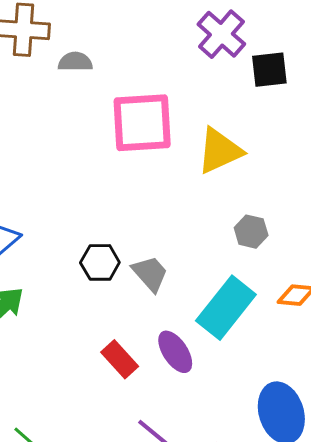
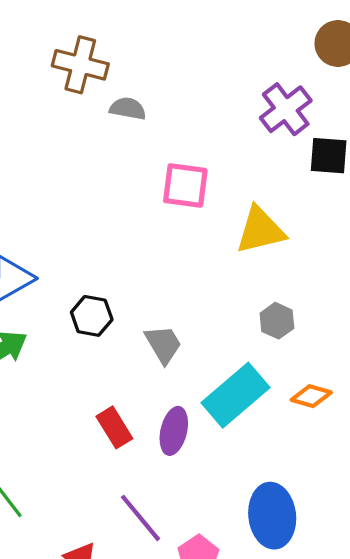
pink square: (142, 123) -> (185, 186), size x0.7
black hexagon: (100, 262) -> (92, 316), moved
purple ellipse: (175, 352) -> (174, 431), turned 36

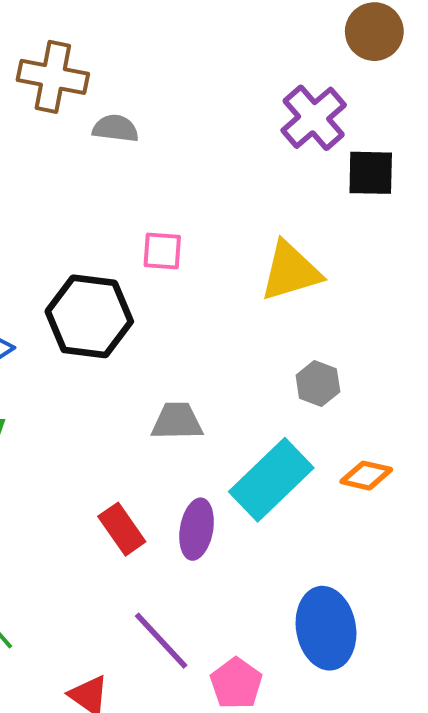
pink square: (185, 186) -> (162, 251), moved, size x0.7
black hexagon: (92, 316) -> (89, 316), moved, size x1.6
gray trapezoid: (163, 344) -> (177, 421), turned -57

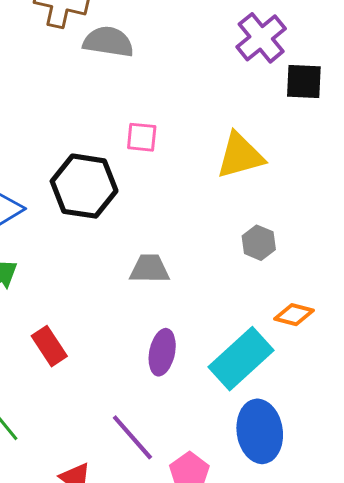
gray semicircle: (115, 128) -> (108, 42), size x1.4
cyan rectangle: (271, 480) -> (241, 359), moved
red rectangle: (122, 529) -> (49, 346), moved

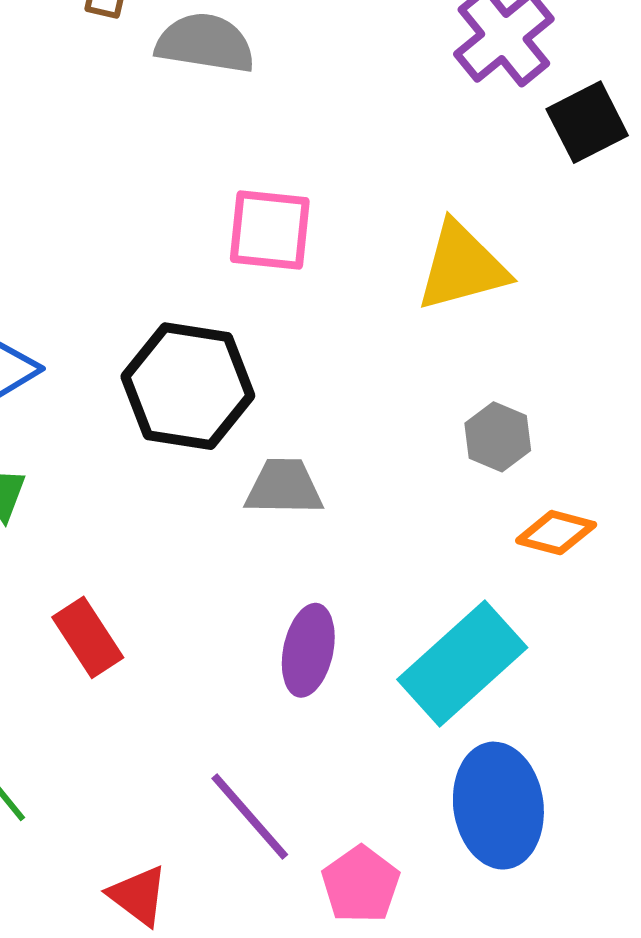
black square: (304, 82) -> (587, 122), turned -30
pink square: (142, 137) -> (270, 230), size x1.4
black hexagon: (84, 186) -> (188, 386), moved
orange diamond: (294, 315) -> (556, 533), moved

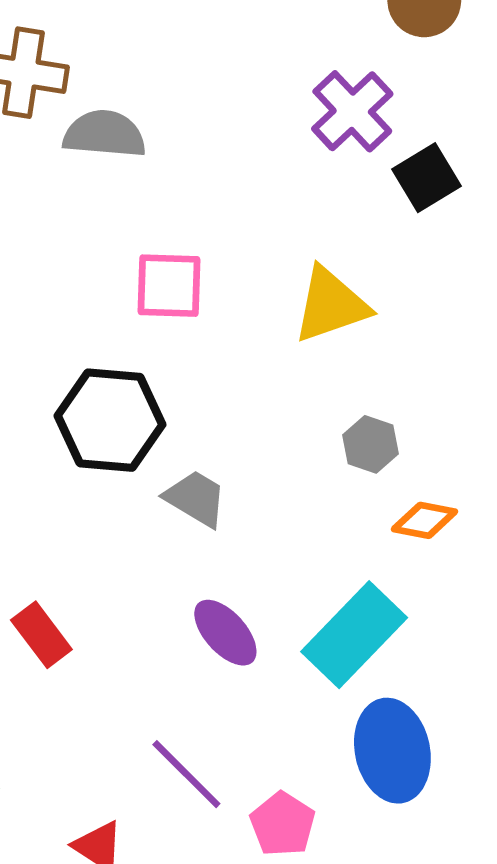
gray trapezoid: (284, 487) -> (196, 498), turned 34
purple ellipse: (308, 650) -> (225, 633), turned -50

